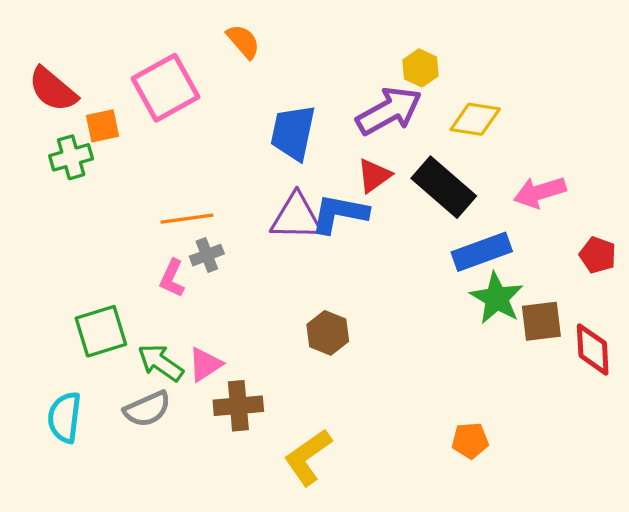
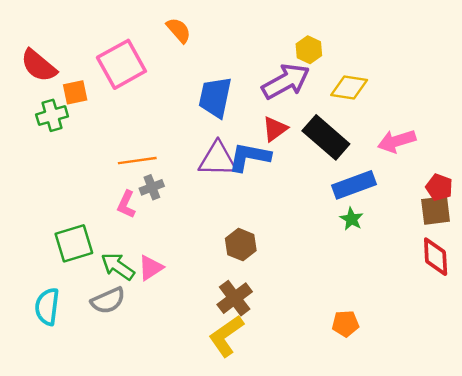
green star: (497, 298) -> (352, 219), moved, size x0.6
brown square: (541, 321) -> (436, 210), moved
brown cross: (238, 406) -> (235, 298), moved, turned -32

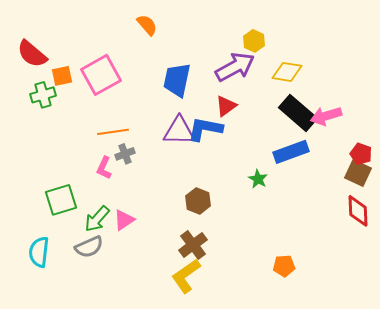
pink square: (121, 64) -> (101, 75), moved
black rectangle: (326, 137) -> (298, 113), moved
brown square: (436, 210) -> (358, 173), turned 32
green star: (352, 219) -> (258, 179), moved
green arrow: (118, 266) -> (97, 219), turned -84

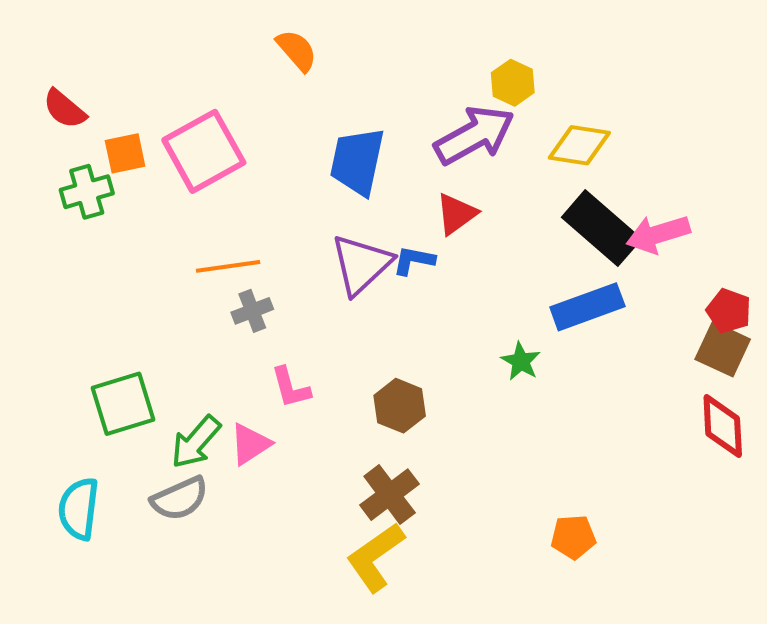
red semicircle: (32, 54) -> (64, 109), size x0.7
blue L-shape: (205, 129) -> (414, 260), size x0.6
purple triangle: (179, 131) -> (361, 264), turned -44
pink L-shape: (104, 168) -> (291, 388), moved, turned -40

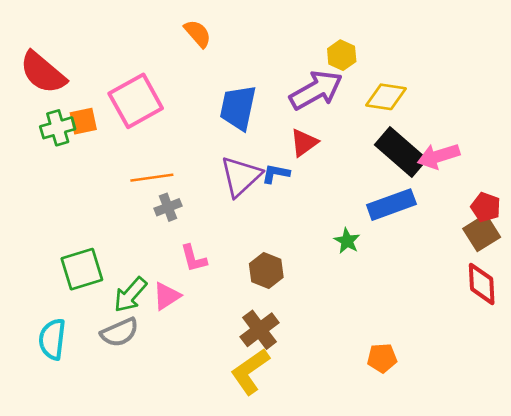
red semicircle: (64, 109) -> (43, 73), size x1.6
orange square: (125, 153) -> (83, 121), moved
brown square: (723, 349) -> (482, 233), turned 33

